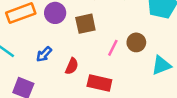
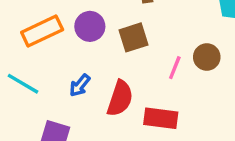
red semicircle: (72, 66) -> (120, 98), size x1.5

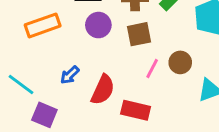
purple circle: (90, 26) -> (98, 25), moved
brown square: (133, 37) -> (139, 34), moved
cyan line: (23, 84) -> (21, 85), moved

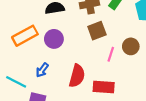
purple circle: (98, 25) -> (54, 39), moved
blue arrow: (70, 75) -> (42, 70), moved

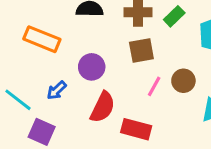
orange rectangle: (25, 36) -> (42, 39), turned 40
purple circle: (54, 39) -> (92, 67), moved

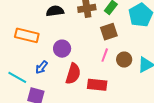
brown square: (141, 51) -> (109, 32), moved
brown circle: (183, 81) -> (124, 60), moved

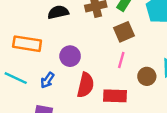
brown circle: (124, 60) -> (147, 76), moved
cyan line: (17, 77) -> (16, 78), moved

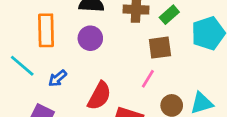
orange rectangle: (27, 44) -> (46, 30), turned 64
purple circle: (70, 56) -> (90, 38), moved

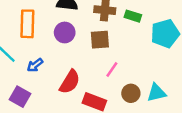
green rectangle: (169, 15) -> (133, 16), turned 56
brown square: (160, 48) -> (100, 40), moved

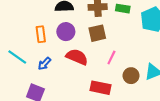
orange rectangle: (27, 24) -> (41, 34), moved, size x0.7
red semicircle: (70, 82) -> (77, 57), moved, turned -90

